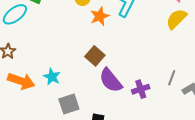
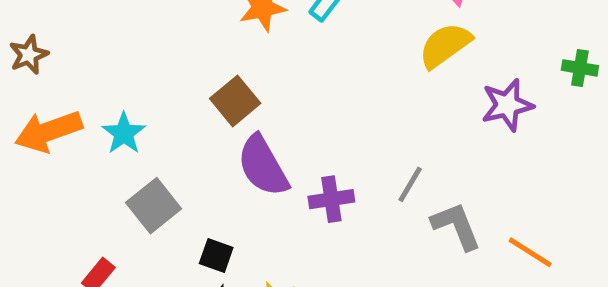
orange arrow: (21, 81) -> (48, 131), turned 132
gray square: (69, 104) -> (154, 206), turned -30

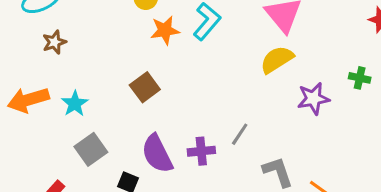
brown star: (29, 55) -> (54, 42), moved
purple semicircle: (263, 166) -> (157, 154), moved
gray line: (410, 184) -> (240, 134), moved

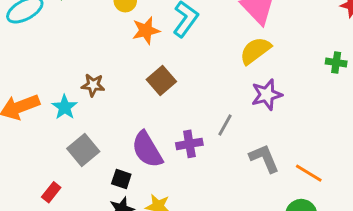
brown star: (54, 42) -> (93, 85), moved, turned 30
brown square: (145, 87) -> (161, 80), moved
purple star: (313, 99) -> (267, 95), moved

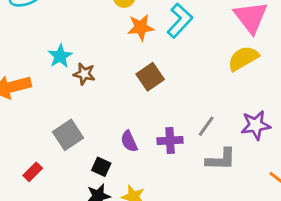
purple star: (267, 95) -> (256, 125), moved
cyan star: (65, 107) -> (60, 56), moved
purple semicircle: (147, 150) -> (129, 141), size x0.6
gray L-shape: (264, 158) -> (221, 159), moved, turned 108

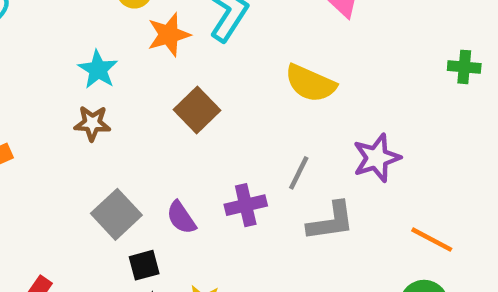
cyan star: (60, 56) -> (98, 69), moved
yellow semicircle: (243, 58) -> (310, 83), moved, turned -116
gray square: (68, 135) -> (116, 214), moved
black square: (101, 167) -> (144, 265), turned -30

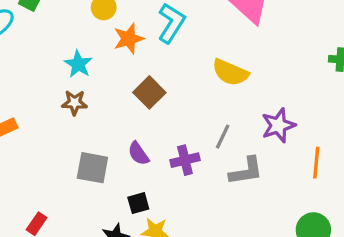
gray square: (116, 214) -> (92, 168), turned -36
purple semicircle: (181, 218) -> (138, 154), moved
orange line: (432, 240) -> (316, 163), moved, turned 68
black square: (144, 265) -> (138, 203), moved

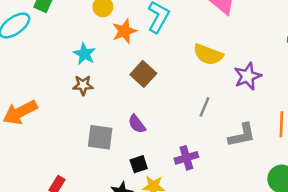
purple star: (278, 125) -> (248, 76), moved
purple cross: (185, 160) -> (186, 158), moved
gray L-shape: (246, 171) -> (242, 135), moved

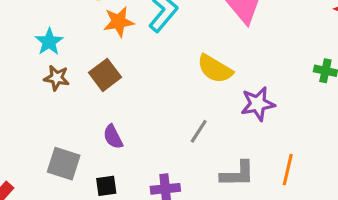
cyan star: (84, 54) -> (49, 42), moved
brown square: (143, 74) -> (105, 75), moved
gray square: (100, 137) -> (64, 164), moved

